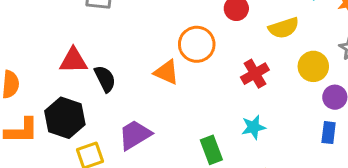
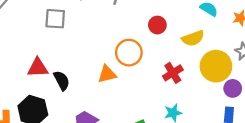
yellow circle: (313, 66) -> (216, 66), size x1.4
orange triangle: (166, 72) -> (107, 74), turned -36

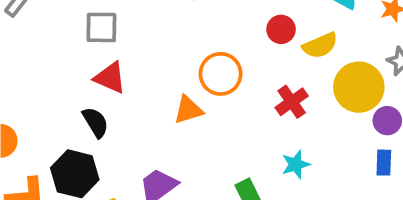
red circle: (157, 25) -> (281, 29), moved
red triangle: (38, 68) -> (110, 78), moved, turned 30
black semicircle: (62, 80) -> (95, 122), moved

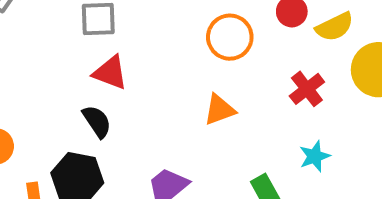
orange circle: (221, 74) -> (230, 37), moved
orange triangle: (188, 110) -> (220, 110), moved

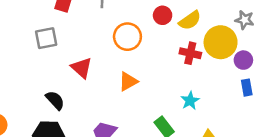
red triangle: (110, 73) -> (81, 68), moved, turned 30
red cross: (307, 89) -> (190, 53), moved, turned -30

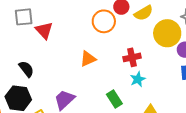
orange circle: (127, 37) -> (104, 21), moved
red cross: (190, 53) -> (132, 57), moved, turned -30
red triangle: (81, 68) -> (44, 30), moved

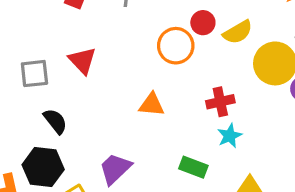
gray square: (24, 17) -> (34, 74), moved
orange triangle: (88, 59) -> (152, 105), turned 30
green rectangle: (114, 99) -> (193, 167), turned -36

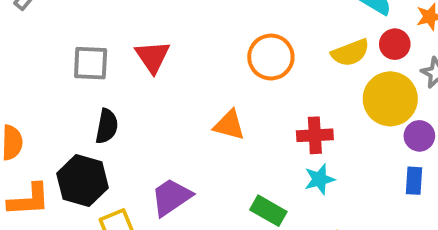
red circle: (203, 23) -> (395, 44), moved
black semicircle: (55, 121) -> (107, 126), turned 40

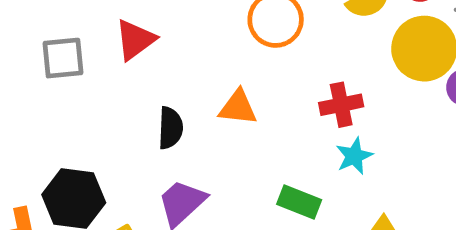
red triangle: (153, 57) -> (135, 40), turned 36
black semicircle: (107, 126) -> (170, 128), moved

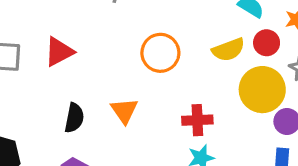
orange triangle: (238, 107) -> (124, 111), turned 40

